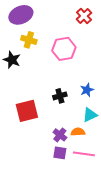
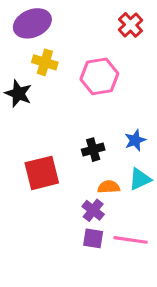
orange semicircle: (78, 132) -> (109, 187), moved

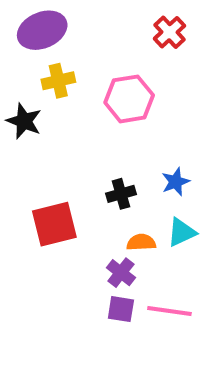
yellow cross: (45, 62) -> (58, 81), turned -30

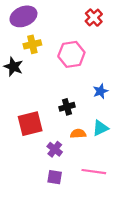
blue star: (176, 182) -> (100, 91), moved
purple cross: (121, 273) -> (55, 149), moved
purple square: (121, 309) -> (55, 177), moved

